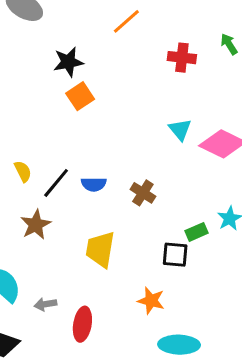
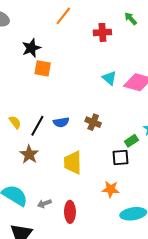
orange square: (80, 96) -> (43, 68), turned -36

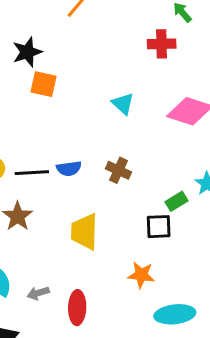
red cross: (102, 32) -> (162, 44), moved
cyan triangle: (109, 78) -> (123, 104), moved
black line: (37, 126) -> (32, 173), turned 55

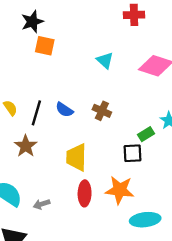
blue semicircle: (69, 169) -> (64, 110), turned 42
black line: (32, 173) -> (36, 113), turned -70
orange star: (141, 275) -> (120, 190), size x1.4
red ellipse: (77, 308) -> (85, 193), moved

